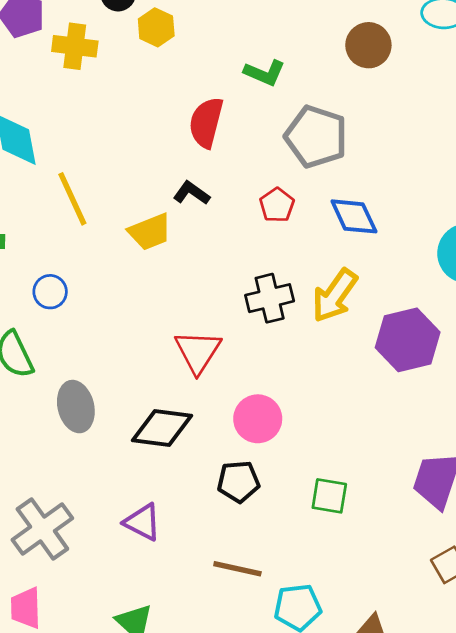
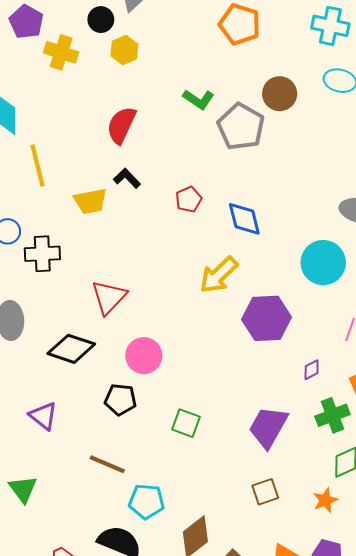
red semicircle: (206, 122) -> (121, 125), moved
gray pentagon: (316, 137) -> (241, 127), moved
black cross: (270, 298) -> (42, 254), moved

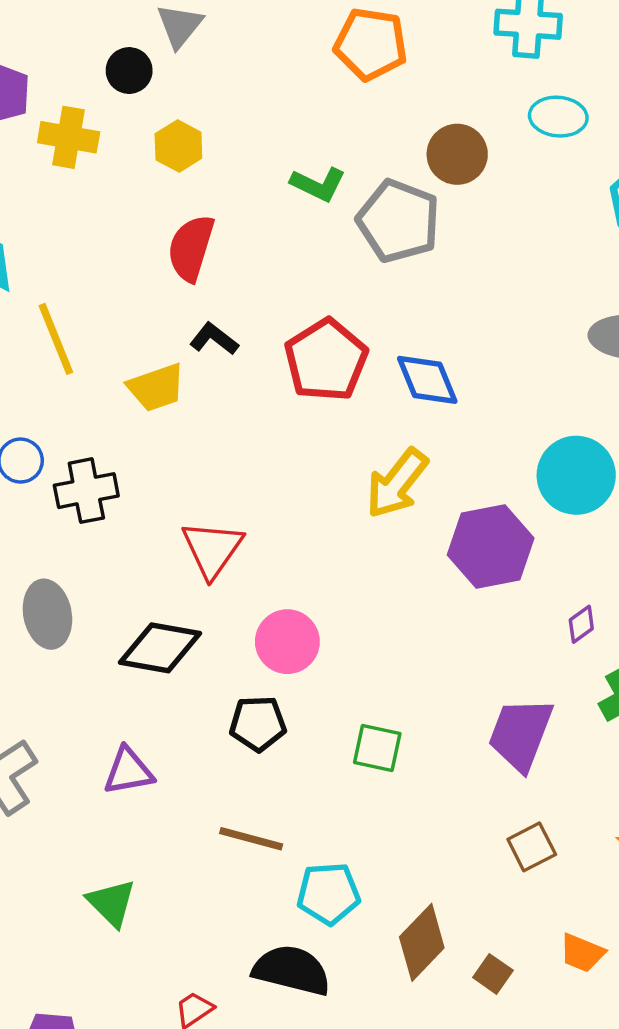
yellow hexagon: (124, 50) -> (178, 146), moved
red pentagon: (189, 199) -> (326, 360), size x1.8
cyan circle: (323, 263) -> (576, 475), moved
purple triangle: (43, 416) -> (128, 771), turned -40

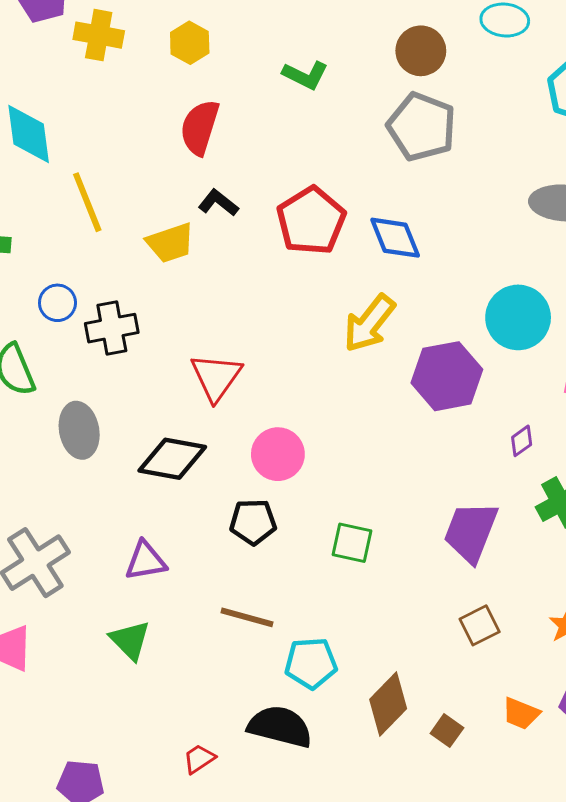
gray pentagon: (398, 221) -> (422, 127), moved
green triangle: (111, 903) -> (130, 640), moved

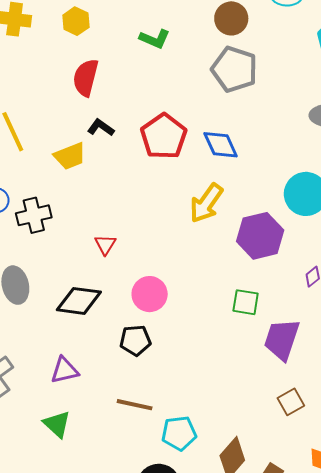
red triangle: (216, 377) -> (105, 245), size x0.6
green square: (352, 543) -> (246, 302), moved

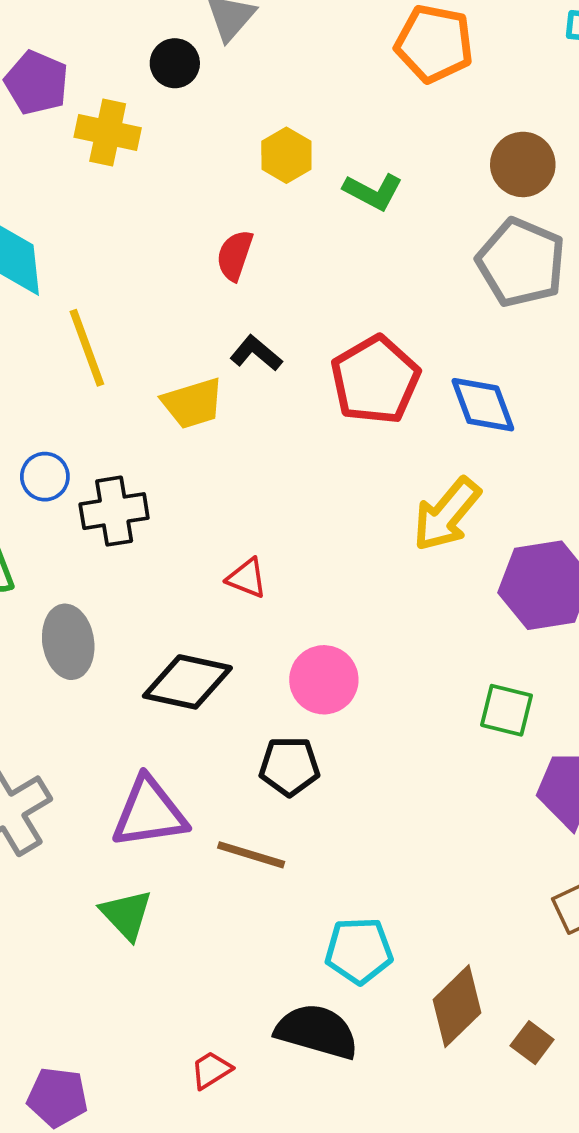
yellow hexagon: (76, 21) -> (286, 155), moved
red semicircle: (86, 78) -> (235, 255), size x0.7
red triangle: (105, 245) -> (247, 578), turned -45
purple triangle: (65, 370) -> (149, 813), size x1.4
brown line: (135, 405) -> (251, 855), moved

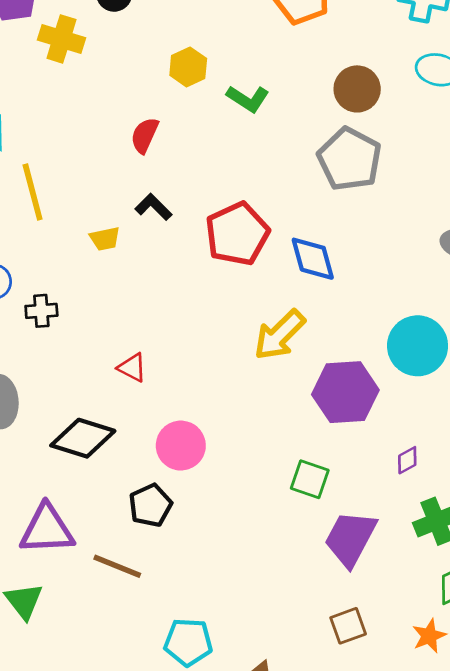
yellow trapezoid: (193, 403) -> (105, 239), size x0.7
black cross: (114, 511) -> (41, 311), size x0.7
black pentagon: (289, 766) -> (150, 505), turned -30

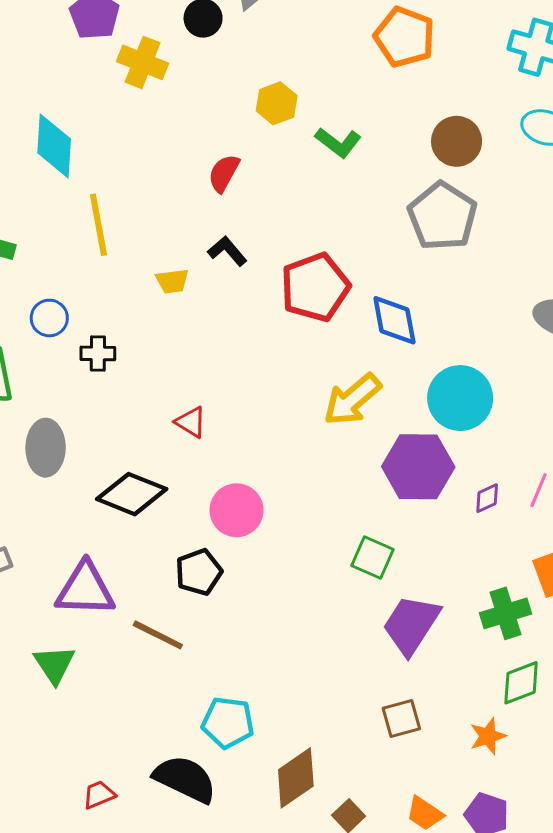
cyan circle: (418, 346) -> (460, 398), moved
purple diamond: (407, 460) -> (487, 498), moved

